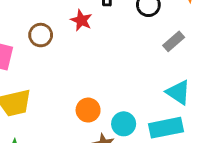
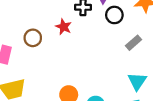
cyan triangle: (178, 92) -> (137, 81), turned 30

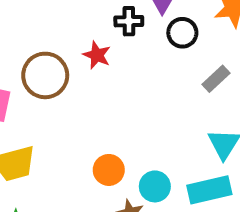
brown circle: (33, 38) -> (45, 75), size x1.5

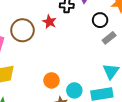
black circle: (182, 33) -> (100, 20), moved

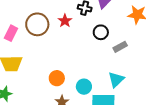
black circle: (100, 20) -> (101, 32), moved
cyan circle: (74, 90) -> (84, 87), moved

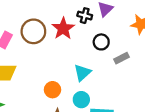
red star: (65, 21) -> (63, 28), size x1.5
cyan triangle: (116, 80) -> (82, 73), moved

